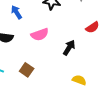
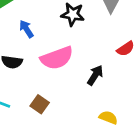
pink semicircle: (40, 34) -> (57, 58), size x1.4

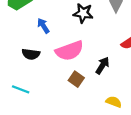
brown square: (40, 104) -> (76, 79), moved

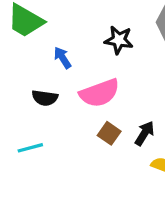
black arrow: (102, 65) -> (145, 133), moved
cyan line: (21, 89) -> (30, 148), turned -36

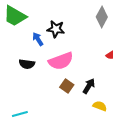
black star: (119, 40) -> (56, 29), moved
cyan line: (30, 148) -> (20, 114), moved

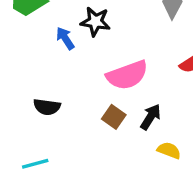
pink semicircle: (61, 61) -> (127, 75), moved
black semicircle: (27, 64) -> (47, 107), moved

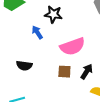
blue arrow: (65, 38) -> (37, 32), moved
brown square: (114, 117) -> (64, 72), turned -32

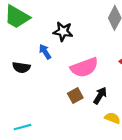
black semicircle: (24, 66) -> (21, 67), moved
brown square: (64, 72) -> (75, 96), turned -32

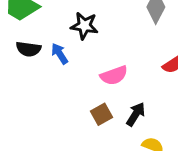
black semicircle: (21, 67) -> (28, 49), moved
pink semicircle: (84, 67) -> (114, 75), size x0.7

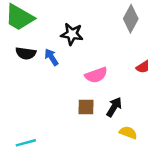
brown square: (102, 114) -> (86, 107), turned 30

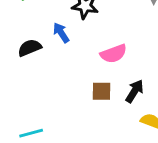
black semicircle: (26, 53) -> (30, 48), moved, turned 150

